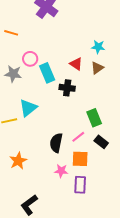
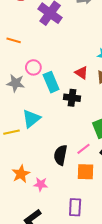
pink star: (61, 171) -> (41, 184), moved
purple rectangle: (80, 185) -> (75, 207), moved

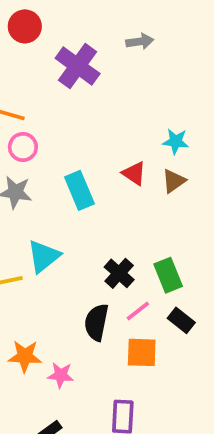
pink circle: (33, 67) -> (23, 147), moved
black cross: (72, 98) -> (119, 273), moved, turned 35
orange star: (21, 174) -> (25, 356), turned 30

